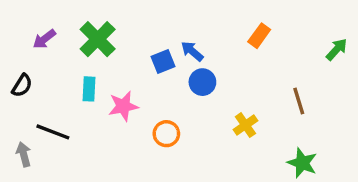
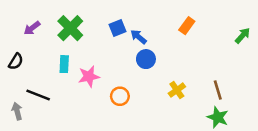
blue square: (163, 61) -> (117, 28), moved
brown line: (299, 101) -> (218, 90), moved

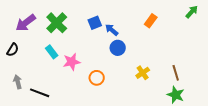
purple arrow: (32, 28) -> (26, 23), size x1.5
green arrow: (243, 36) -> (192, 12), moved
cyan rectangle: (64, 64) -> (52, 52), turned -40
black line: (38, 95) -> (40, 93), moved
gray arrow: (17, 111) -> (18, 82), moved

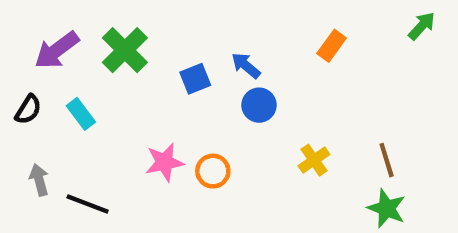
blue square: (95, 23) -> (195, 79), moved
cyan rectangle: (52, 52) -> (81, 114), moved
pink star: (72, 62) -> (164, 162), moved

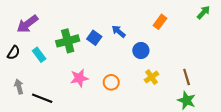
green cross: (125, 50) -> (68, 41), moved, turned 30
blue square: (195, 79) -> (94, 38), turned -32
blue circle: (259, 105) -> (141, 51), moved
orange circle: (213, 171) -> (111, 82), moved

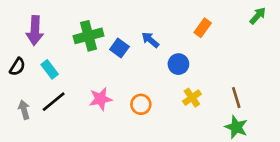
purple arrow: (27, 24) -> (35, 30), turned -50
green cross: (68, 41) -> (89, 36), moved
black line: (42, 98) -> (54, 102), moved, turned -60

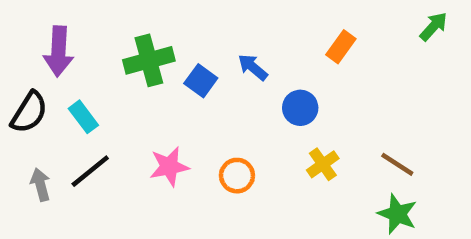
black semicircle: (17, 67) -> (29, 112), size x1.4
brown line: (236, 98) -> (397, 164), turned -40

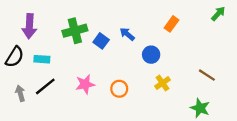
cyan rectangle: (83, 117) -> (42, 59), turned -49
brown line: (397, 164) -> (207, 75), moved

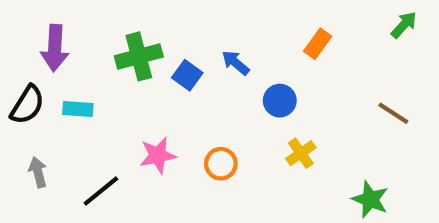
brown line: (207, 75) -> (393, 113), moved
black line: (45, 86) -> (101, 191), moved

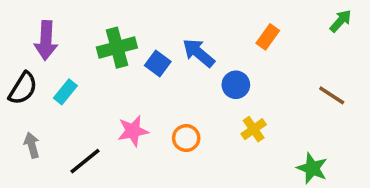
blue arrow: (236, 63) -> (199, 53), size x1.4
cyan rectangle: (78, 109) -> (65, 92), turned -55

